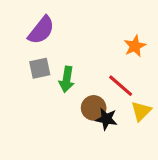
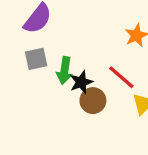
black star: (106, 119) -> (81, 82), moved, turned -30

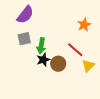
black star: (81, 82) -> (43, 60), moved

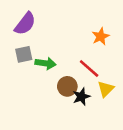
green arrow: (41, 46) -> (46, 63), turned -91
black star: (43, 60) -> (81, 97), moved

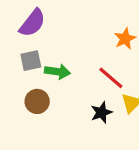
brown circle: (67, 86) -> (37, 101), moved

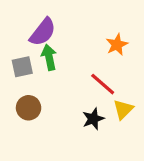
purple semicircle: (32, 23) -> (43, 32), moved
green arrow: (58, 72) -> (49, 57), moved, turned -110

